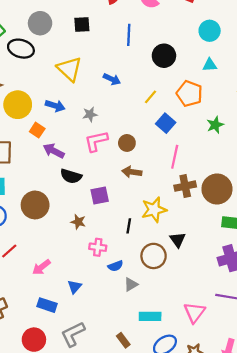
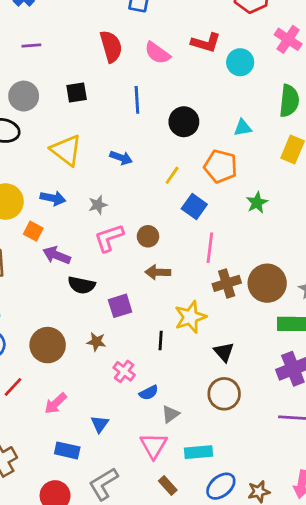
cyan circle: (210, 31) -> (240, 62), moved
brown circle: (35, 205) -> (48, 345), moved
pink cross: (98, 247) -> (124, 371), turned 35
brown circle: (154, 256) -> (224, 394), moved
pink triangle: (194, 312) -> (154, 446), moved

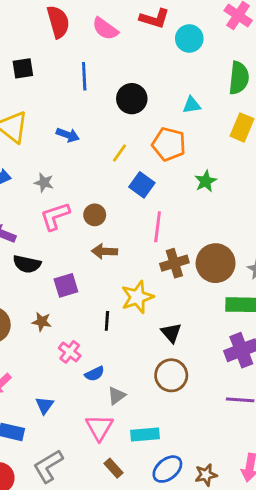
gray star: (98, 205) -> (44, 183), turned 30

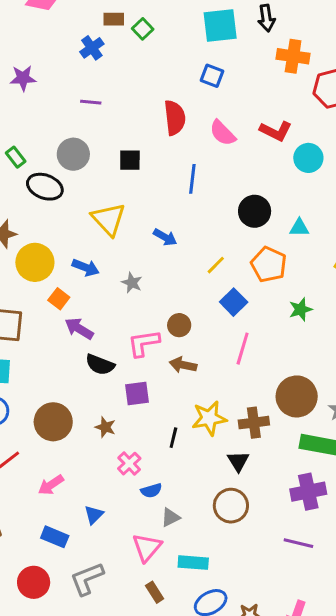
black circle: (132, 99) -> (255, 211), moved
pink L-shape: (55, 216) -> (144, 343), moved
brown cross: (174, 263) -> (254, 423), moved

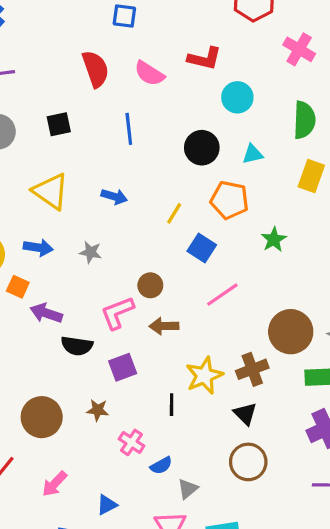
cyan circle: (308, 158) -> (237, 97), moved
pink line: (243, 349) -> (222, 295), turned 52
blue triangle: (94, 515) -> (107, 505), turned 30

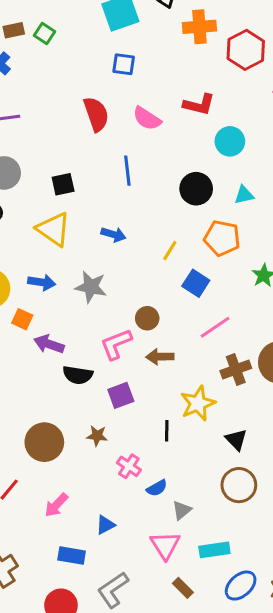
black square: (59, 124) -> (63, 184), moved
gray star: (91, 252) -> (91, 287), size x1.5
brown cross: (252, 369) -> (236, 369), moved

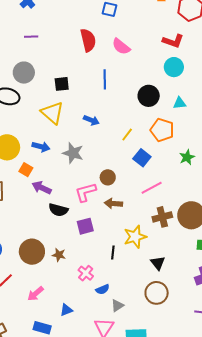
red L-shape: (199, 105) -> (173, 41), moved
brown star: (97, 436) -> (59, 255), moved

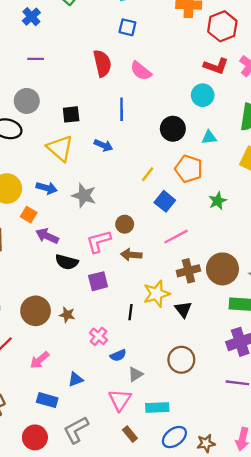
red L-shape: (173, 41) -> (216, 66), moved
blue arrow: (91, 120) -> (103, 145), moved
black triangle: (158, 263) -> (183, 309), moved

